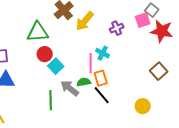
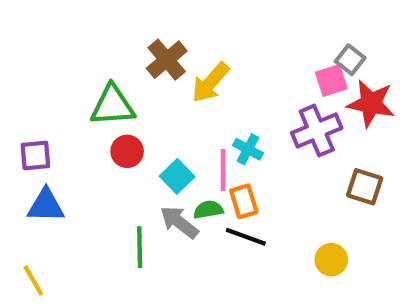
purple cross: (117, 28) -> (317, 130), moved, size x1.6
cyan square: (56, 66) -> (177, 176), moved
brown square: (159, 71) -> (365, 187), turned -30
black line: (102, 95) -> (246, 237), turned -30

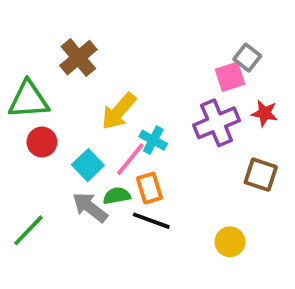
yellow arrow: (210, 83) -> (119, 111), moved
red star: (371, 103) -> (265, 113), moved, size x0.6
pink line: (223, 170) -> (130, 159), turned 39
green line: (140, 247) -> (28, 230), moved, turned 45

